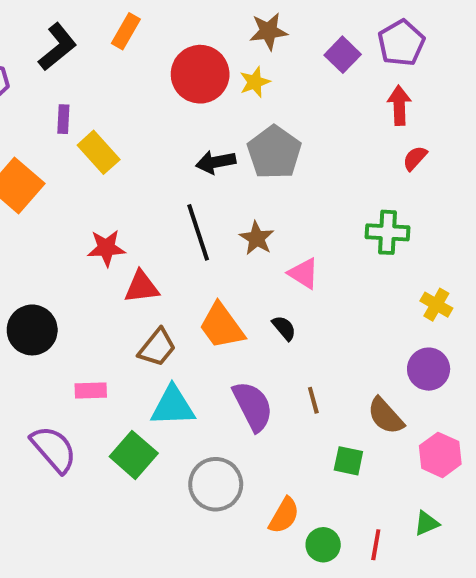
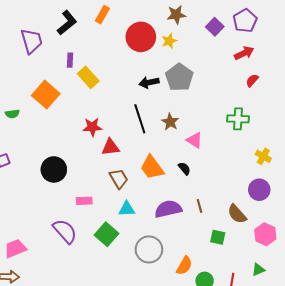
red arrow: (399, 105) -> (244, 53), turned 66
brown trapezoid: (157, 348) -> (119, 179), turned -70
cyan triangle: (173, 406) -> (127, 209), size x0.7
purple semicircle: (253, 406) -> (168, 209), turned -76

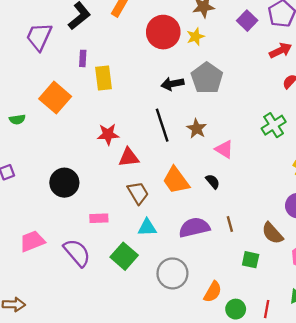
purple trapezoid: (32, 41) -> (39, 37), turned -140
yellow rectangle: (88, 77) -> (103, 78), turned 35
green cross: (238, 119) -> (274, 125), turned -35
pink trapezoid: (15, 248) -> (32, 241), moved

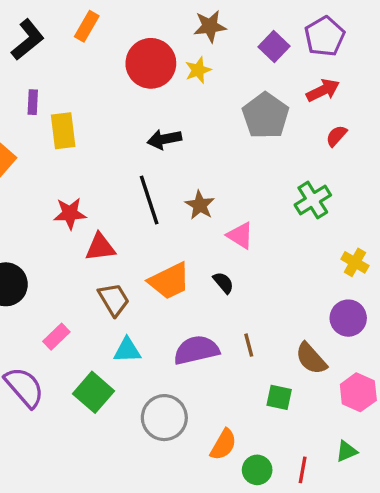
gray pentagon: (207, 78) -> (266, 116), moved
orange trapezoid: (176, 180) -> (169, 281), turned -80
pink rectangle: (99, 218) -> (56, 337), turned -42

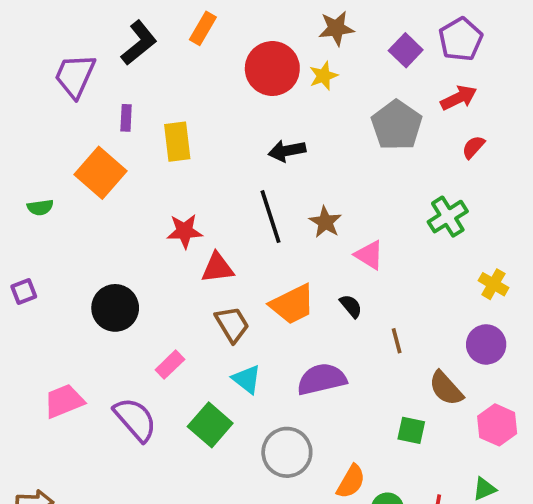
purple rectangle: (33, 102) -> (126, 118), moved
brown line: (249, 345) -> (397, 341), moved
cyan triangle: (127, 350) -> (247, 379), turned 40

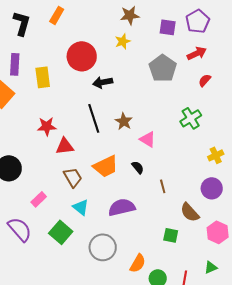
black L-shape: (139, 43) -> (22, 23), turned -35
purple square: (406, 50) -> (168, 27), turned -36
red circle: (272, 69) -> (82, 56), moved
purple rectangle: (126, 118) -> (15, 64), size x1.5
yellow cross: (493, 284) -> (216, 155), turned 35

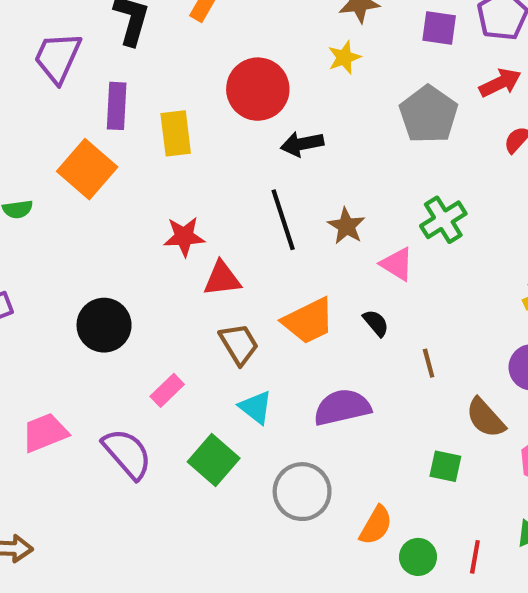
green cross: (191, 118) -> (443, 220), moved

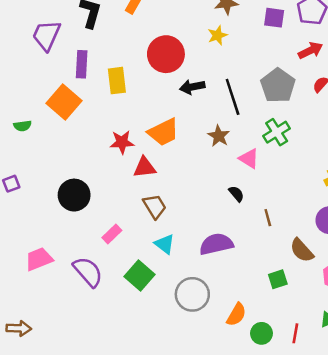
gray pentagon: (429, 114) -> (278, 86), moved
black line: (283, 220) -> (233, 97), moved
orange trapezoid: (308, 321) -> (163, 132), moved
green square: (445, 466) -> (278, 279), turned -30

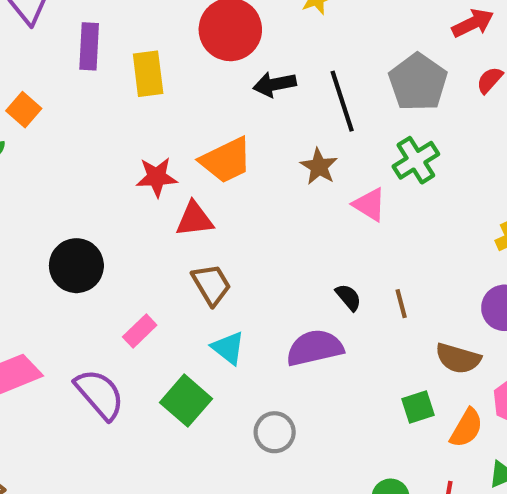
orange square: (64, 102) -> (24, 110), moved, size x0.6
black semicircle: (236, 194) -> (348, 297), moved
brown semicircle: (302, 250) -> (458, 358), turned -32
gray circle: (192, 294) -> (275, 432), size x0.7
orange semicircle: (236, 315) -> (466, 428), moved

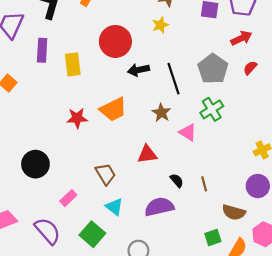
red triangle: (194, 219) -> (147, 154), moved

